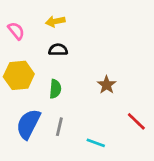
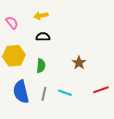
red line: (136, 121) -> (101, 90), turned -63
blue semicircle: (28, 124) -> (21, 92), turned -40
cyan line: (96, 143) -> (65, 93), moved

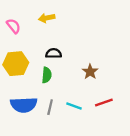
black semicircle: (43, 37) -> (54, 53), moved
red line: (101, 90) -> (104, 103), moved
blue semicircle: (21, 92) -> (24, 105), turned -80

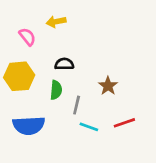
pink semicircle: (13, 26) -> (27, 37), moved
gray line: (50, 107) -> (77, 105), moved

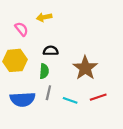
brown star: (108, 86) -> (85, 68), size x1.6
gray line: (77, 105) -> (48, 93), moved

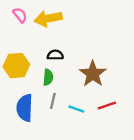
yellow arrow: (44, 17) -> (48, 19), size x1.6
pink semicircle: (21, 29) -> (20, 15), moved
blue semicircle: (23, 99) -> (25, 108), turned 95

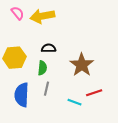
cyan line: (76, 109) -> (74, 102), moved

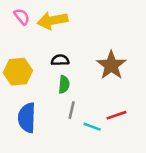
brown star: (82, 65) -> (111, 65), moved
green semicircle: (42, 68) -> (64, 84), moved
gray line: (47, 89) -> (72, 110), moved

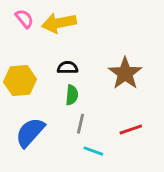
blue semicircle: (27, 118) -> (30, 132), turned 40
cyan line: (92, 127) -> (93, 151), moved

